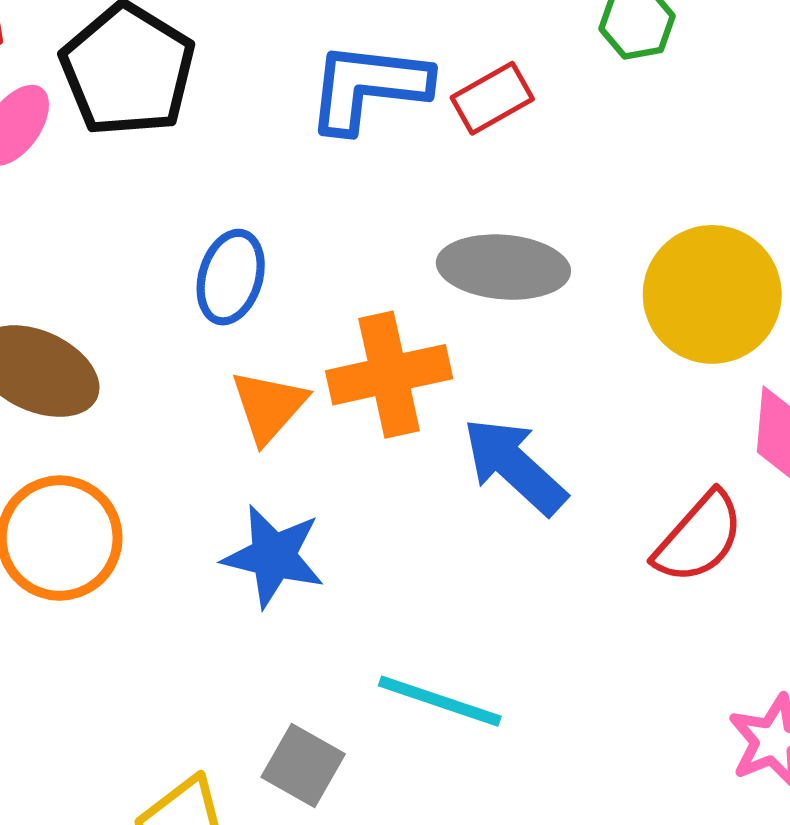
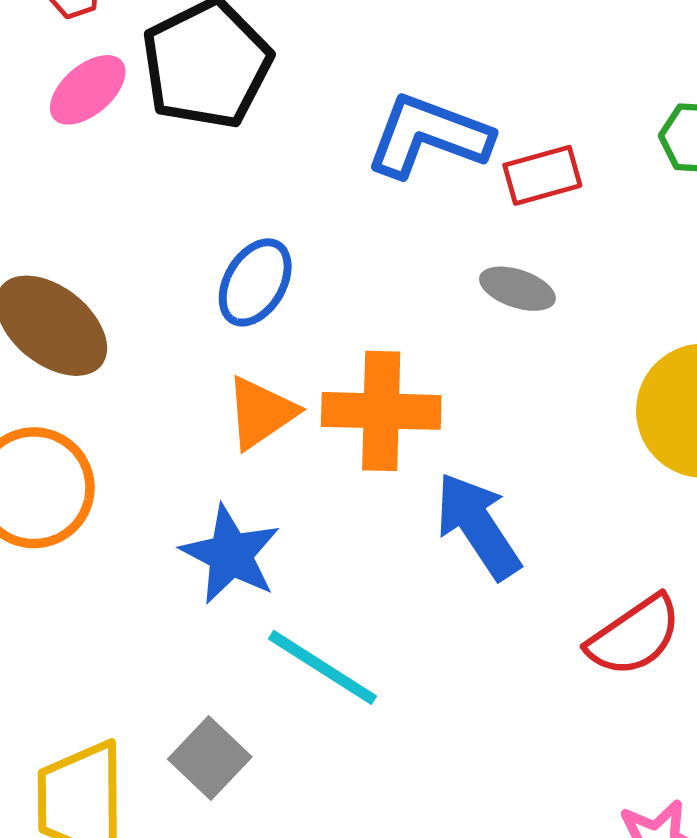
gray ellipse: (503, 267) -> (517, 289), moved, size x0.6
cyan line: (440, 701) -> (323, 667), moved

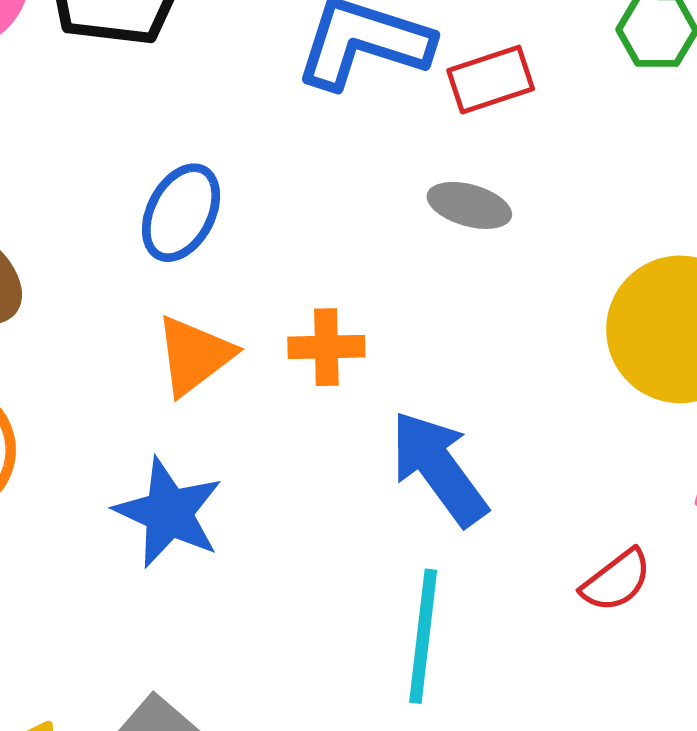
orange cross: (381, 411) -> (326, 347), size x0.6
red semicircle: (634, 636) -> (616, 581), size x0.7
cyan line: (323, 667) -> (423, 636), moved, turned 67

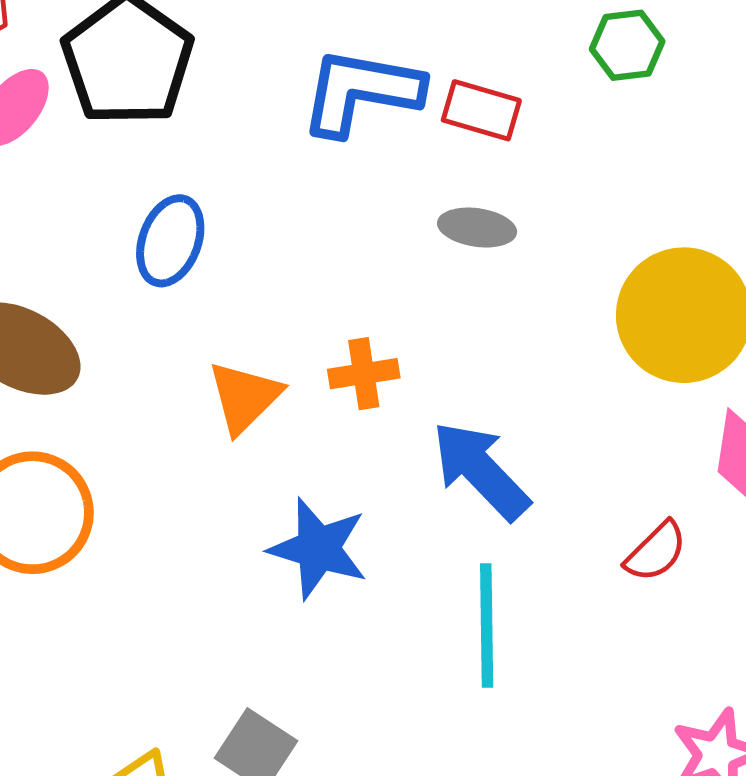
red rectangle: (491, 80) -> (481, 110), turned 42
blue ellipse: (181, 213) -> (170, 241), moved
blue star: (169, 513) -> (318, 549), moved

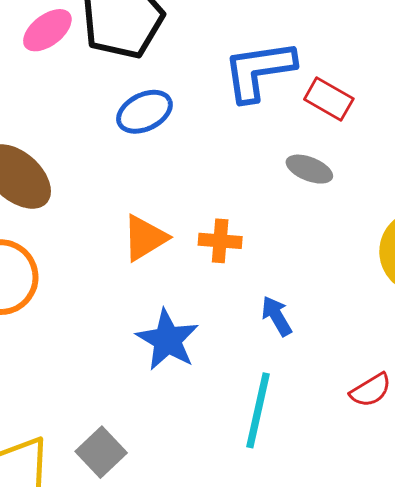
blue L-shape: (361, 92) -> (259, 71), turned -32
blue ellipse: (170, 241) -> (144, 112), moved, turned 30
blue arrow: (481, 470) -> (277, 316), size x0.6

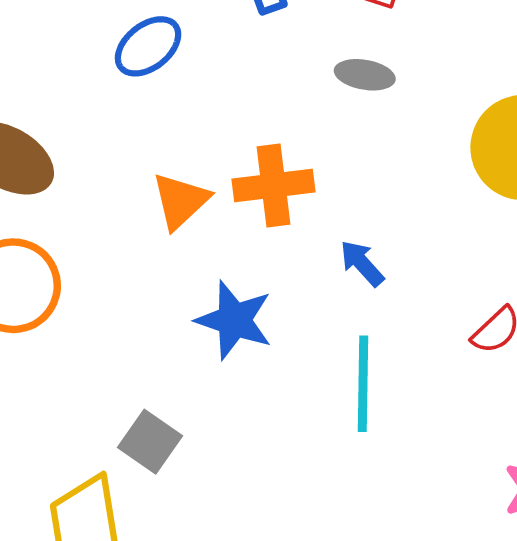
orange cross: (220, 241) -> (273, 185), size x1.5
gray square: (101, 452) -> (150, 442), moved

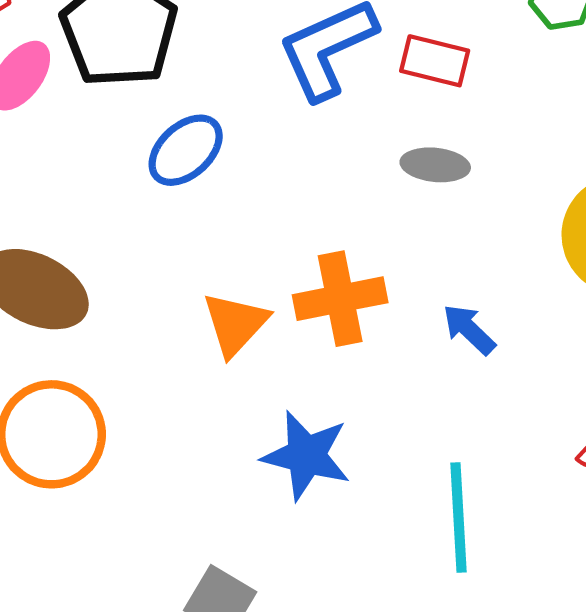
blue arrow: (362, 263) -> (469, 329), moved

